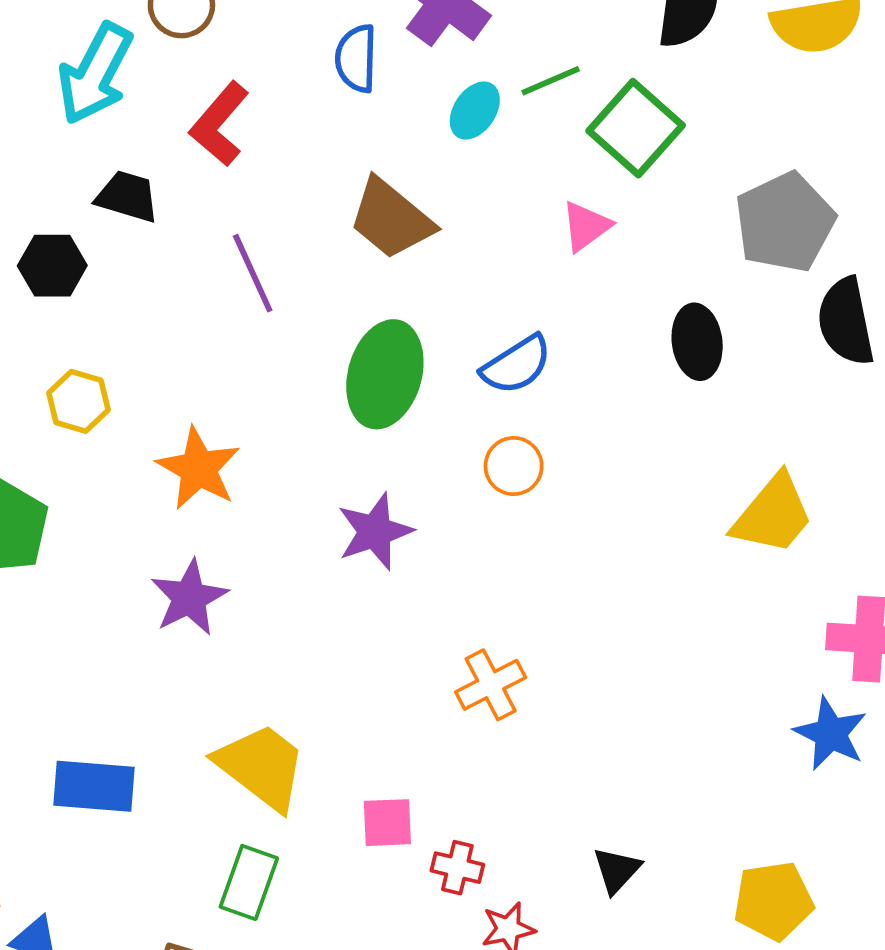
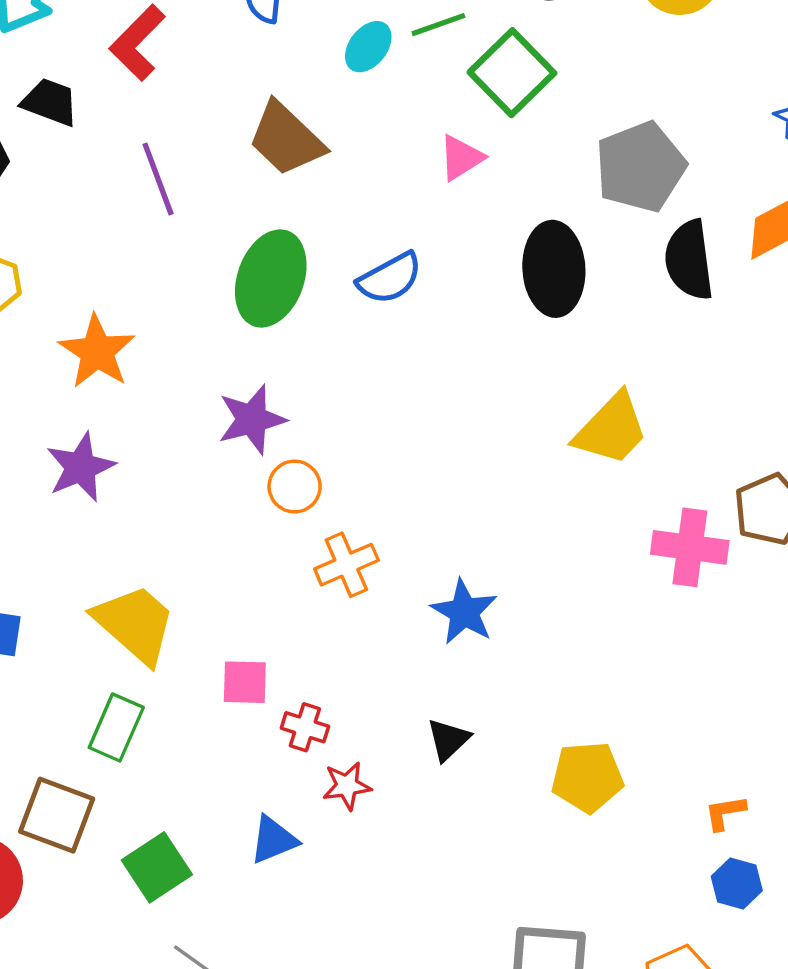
black ellipse: (697, 342) -> (554, 269), size x1.4
orange circle: (514, 466) -> (295, 487), moved
blue star: (831, 734) -> (464, 612), moved

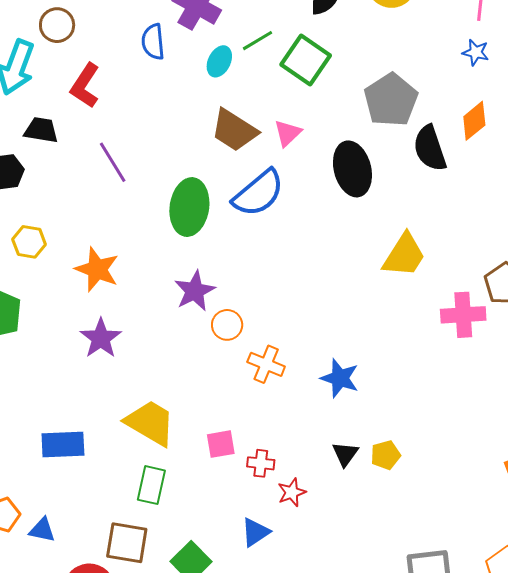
brown trapezoid: (286, 139) -> (234, 130), moved
pink triangle: (461, 158) -> (288, 133), moved
blue semicircle: (390, 278) -> (258, 193), size x1.4
orange cross: (346, 565) -> (266, 364), turned -33
yellow pentagon: (587, 777) -> (386, 455), moved, size x0.7

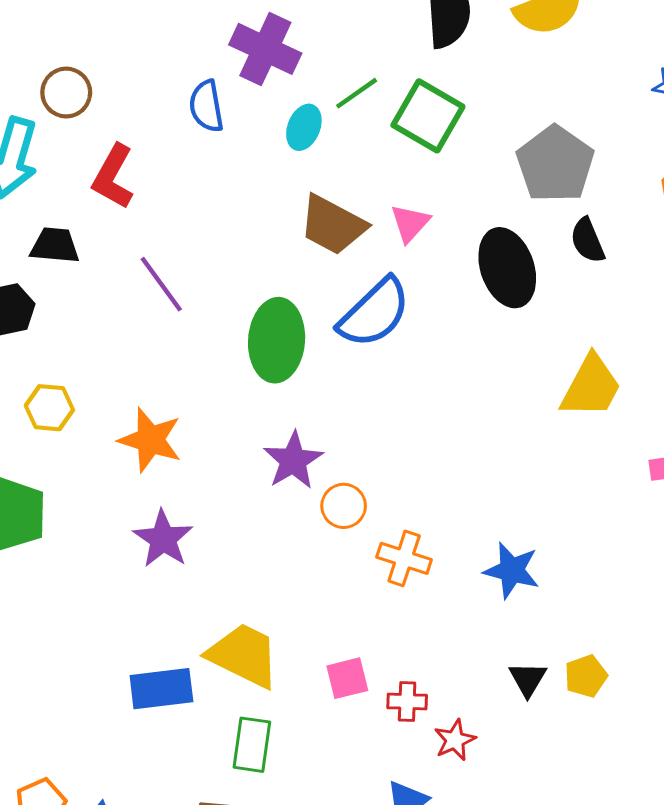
black semicircle: (430, 148) -> (588, 240), moved, size x0.7
blue rectangle: (63, 444) -> (161, 689), moved

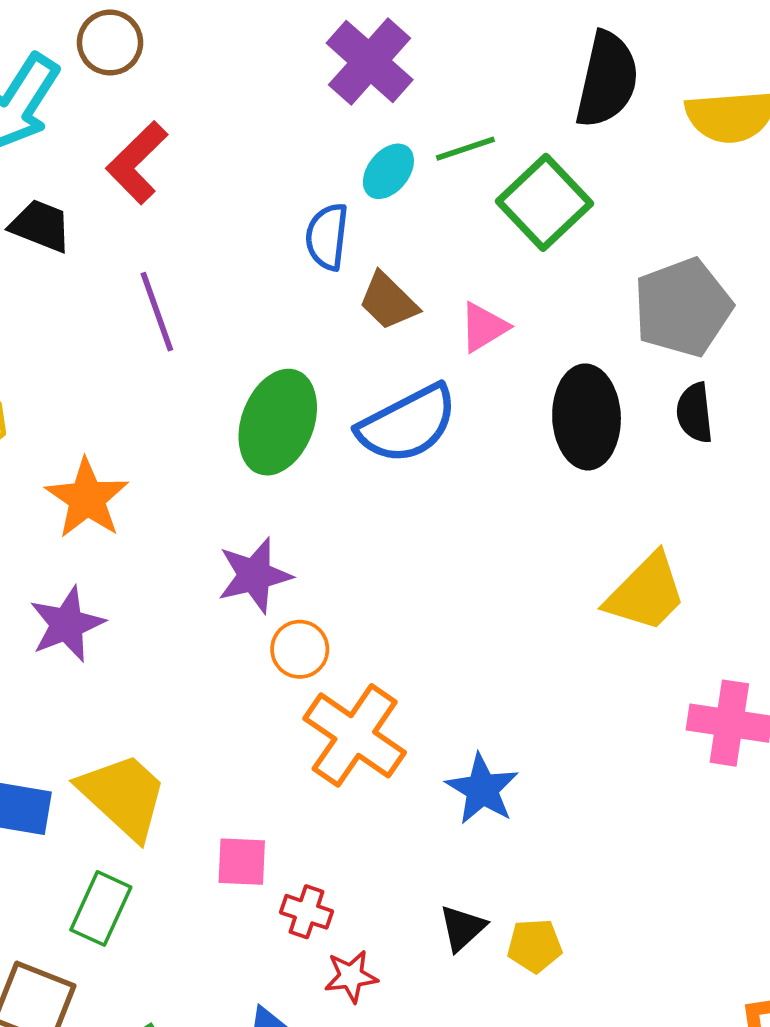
blue semicircle: (206, 106) -> (327, 237), moved
brown trapezoid: (333, 225) -> (388, 301), size x0.7
orange cross: (404, 558) -> (355, 735), size x1.5

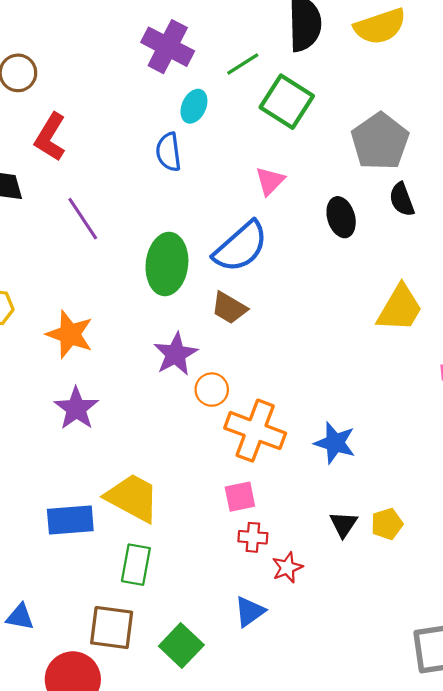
green line: (465, 149) -> (243, 64), moved
brown trapezoid: (388, 301) -> (229, 308), moved
black ellipse: (587, 417) -> (341, 217), size x0.7
pink square: (242, 862) -> (240, 497), moved

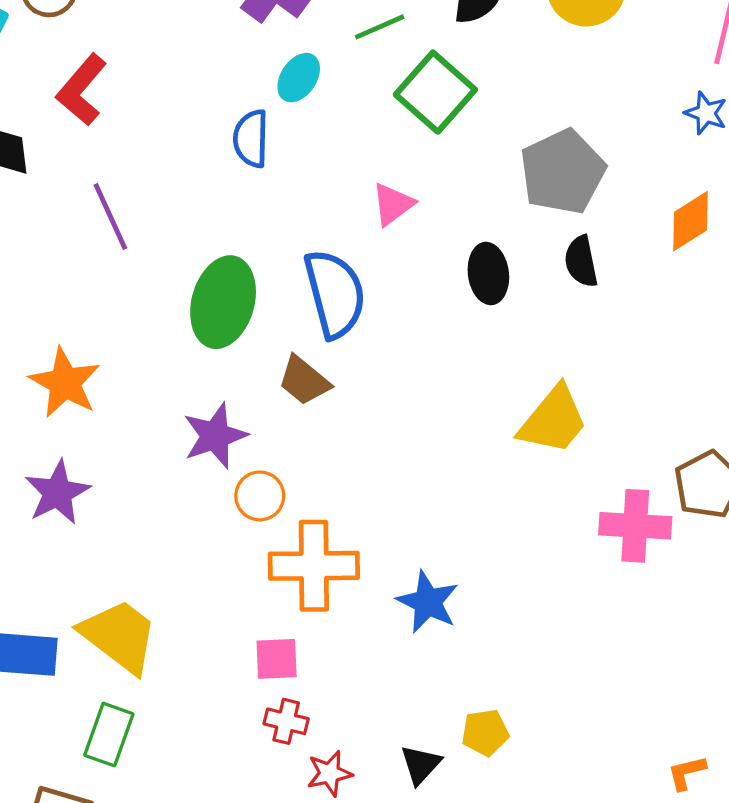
blue semicircle: (241, 247) -> (335, 294), turned -72
orange cross: (255, 431) -> (314, 566), turned -30
black triangle: (343, 524) -> (421, 764), moved

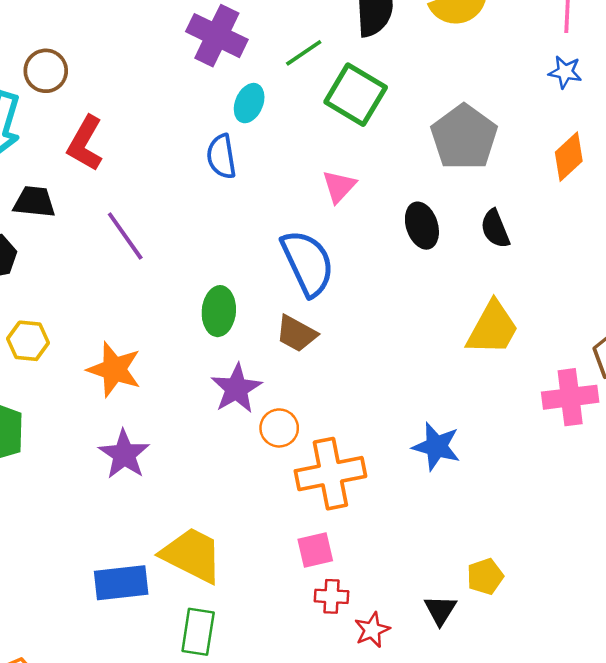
black semicircle: (581, 261) -> (495, 229), moved
green ellipse: (223, 302) -> (219, 311), moved, size x0.7
blue star: (428, 602) -> (436, 446), moved

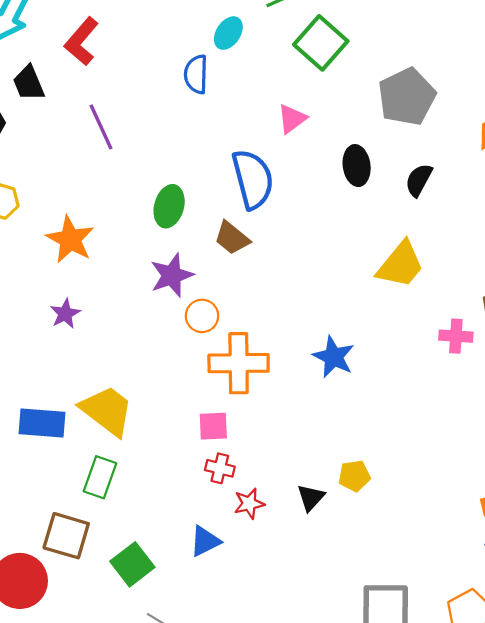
black trapezoid: (34, 202) -> (29, 83), turned -129
black semicircle: (495, 229) -> (419, 180), turned 40
pink cross: (570, 397) -> (456, 336), size x0.7
purple star: (124, 454) -> (65, 314), size x0.7

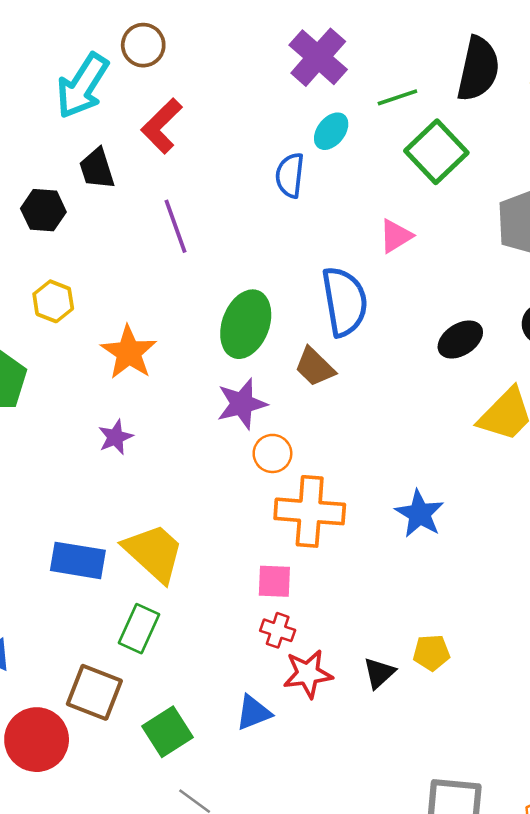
black ellipse: (357, 166) -> (460, 339), moved, turned 60
green ellipse: (169, 206) -> (246, 324), size x1.4
red star: (249, 504) -> (308, 674), size x1.4

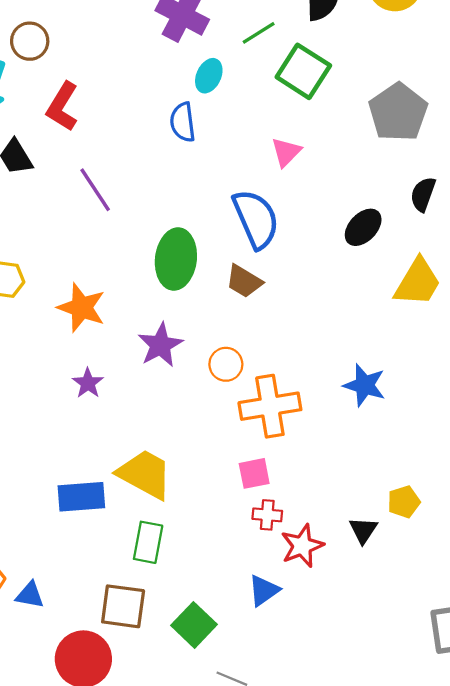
purple star: (242, 404) -> (160, 345), moved

